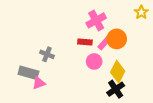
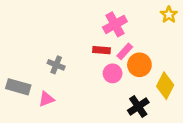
orange circle: (117, 39) -> (139, 65), moved
yellow diamond: (118, 72) -> (165, 86), moved
gray rectangle: (28, 73) -> (18, 87), moved

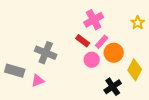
yellow star: (169, 15) -> (138, 23), moved
red rectangle: (102, 50) -> (83, 41), turned 32
gray cross: (56, 65) -> (46, 53), size x1.5

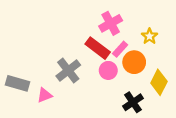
yellow star: (138, 23) -> (149, 36), moved
red rectangle: (83, 41) -> (98, 48), size x1.5
gray cross: (46, 53) -> (68, 70), moved, turned 30

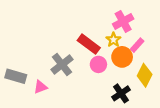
pink cross: (111, 23) -> (123, 21), moved
yellow star: (149, 36) -> (113, 40), moved
pink rectangle: (120, 49) -> (137, 45), moved

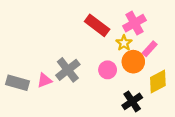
red rectangle: (89, 44) -> (97, 25), moved
yellow diamond: (145, 75) -> (158, 82), turned 35
pink triangle: (40, 87) -> (44, 80), moved

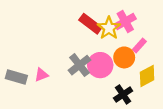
yellow star: (124, 43) -> (109, 28), moved, size x1.5
gray cross: (68, 70) -> (80, 65), moved
pink circle: (108, 70) -> (100, 65), size x1.5

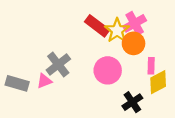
pink rectangle: (139, 45) -> (151, 66), moved, turned -40
orange circle: (124, 57) -> (134, 43), moved
gray cross: (80, 65) -> (58, 65), moved

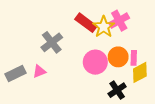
orange circle: (134, 43) -> (118, 57), moved
gray cross: (58, 65) -> (52, 42), moved
gray rectangle: (17, 83) -> (15, 73), turned -42

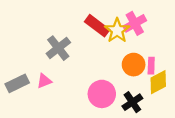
pink circle: (95, 62) -> (102, 94), moved

